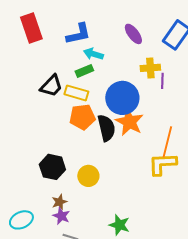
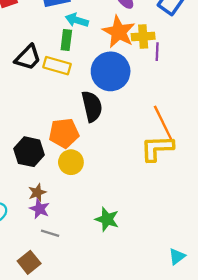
green rectangle: (84, 71) -> (66, 40), turned -60
orange pentagon: (82, 117) -> (64, 133), moved
orange star: (129, 122) -> (119, 32), moved
orange line: (167, 142) -> (163, 123), turned -40

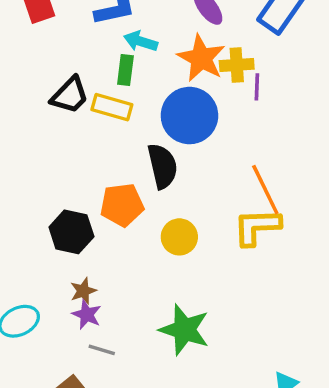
yellow circle: (71, 162) -> (179, 237), moved
green star: (107, 219) -> (184, 330), size x1.4

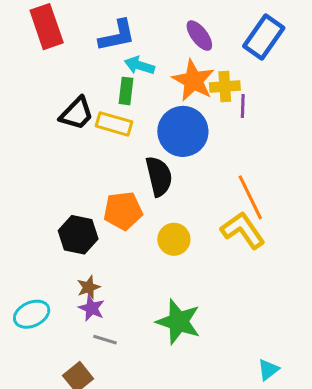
yellow L-shape: (257, 227) -> (243, 230), turned 57

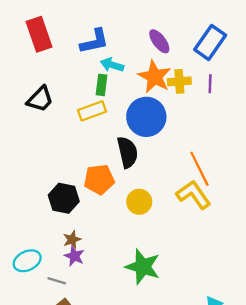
purple line: (243, 106) -> (210, 84), moved
black trapezoid: (77, 113) -> (40, 99), moved
yellow rectangle: (114, 124) -> (92, 111), turned -36
gray line: (105, 340) -> (57, 281), moved

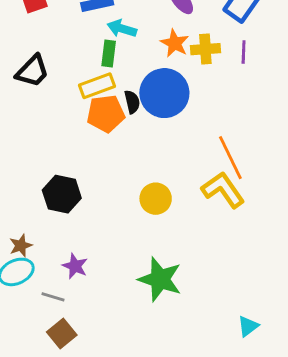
orange star: (155, 77) -> (175, 43), size x0.7
black semicircle: (127, 152) -> (132, 102), moved, size x0.6
orange pentagon: (99, 179) -> (106, 114), moved
brown star: (72, 240) -> (21, 246), moved

